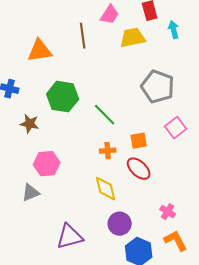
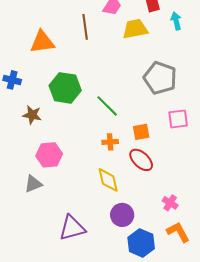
pink square: (176, 128) -> (178, 119), turned 30

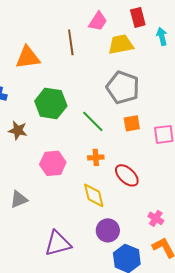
gray pentagon: (160, 78) -> (123, 87), moved
orange square: (141, 132) -> (132, 123), moved
pink hexagon: (49, 155) -> (53, 163), moved

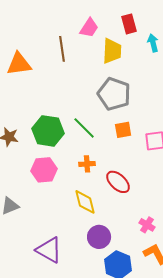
yellow trapezoid: (121, 44) -> (112, 51), turned 104
green hexagon: (51, 103) -> (48, 131), moved
purple triangle: (58, 243) -> (49, 250), turned 44

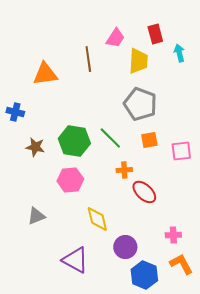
orange cross: (87, 164) -> (124, 170), moved
yellow diamond: (85, 202) -> (97, 219), moved
pink cross: (147, 225) -> (173, 235), turned -35

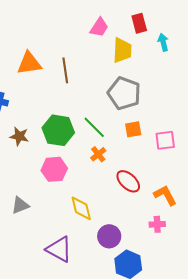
brown line: (88, 59) -> (65, 70), moved
orange cross: (124, 170) -> (98, 154), moved, turned -35
orange L-shape: (181, 264) -> (165, 195), moved

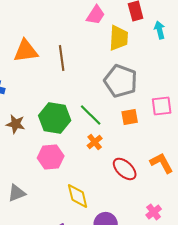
pink square: (165, 140) -> (162, 106), moved
orange L-shape: (165, 195) -> (162, 163), moved
pink cross: (157, 224) -> (154, 212), turned -35

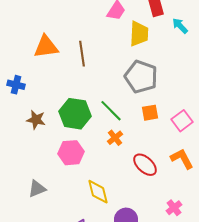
cyan arrow: (160, 30) -> (180, 26), turned -30
pink square: (162, 106) -> (182, 121), moved, turned -30

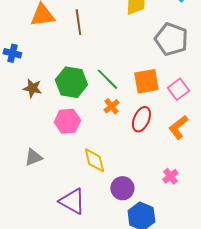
gray pentagon: (141, 77) -> (171, 39), moved
orange square: (150, 113) -> (146, 81), size x1.5
orange L-shape: (182, 159) -> (178, 127), turned -100
red ellipse: (145, 165) -> (141, 119), moved, turned 70

